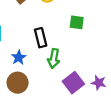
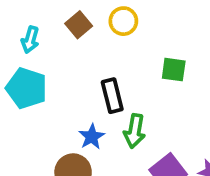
blue star: (19, 57) -> (92, 137), moved

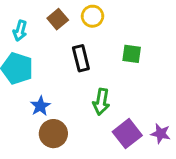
black rectangle: (112, 96) -> (81, 58), moved
blue star: (92, 137) -> (40, 106), moved

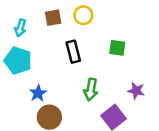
brown square: (58, 19) -> (53, 18), turned 30
purple star: (161, 134) -> (136, 91), moved

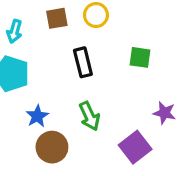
green arrow: (91, 89) -> (89, 116), moved, turned -35

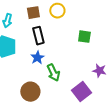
black rectangle: (83, 62) -> (38, 36), moved
blue star: (37, 116) -> (37, 58), moved

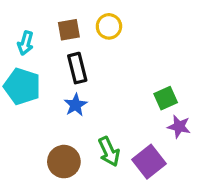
green square: (84, 37) -> (166, 98), moved, turned -32
green arrow: (53, 73) -> (109, 152), moved

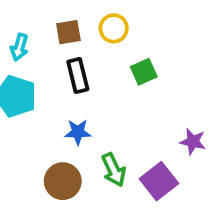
green square: (166, 98) -> (144, 72), moved
blue star: (76, 105) -> (78, 132), moved, turned 30

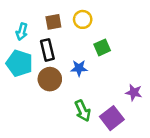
black rectangle: (78, 76) -> (47, 50), moved
blue star: (78, 132) -> (79, 68), moved
brown circle: (63, 181) -> (50, 79), moved

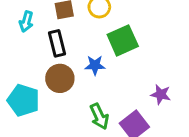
green square: (102, 47) -> (123, 40), size x1.5
cyan pentagon: (19, 63) -> (23, 100), moved

